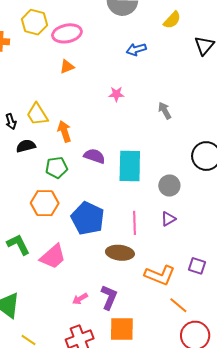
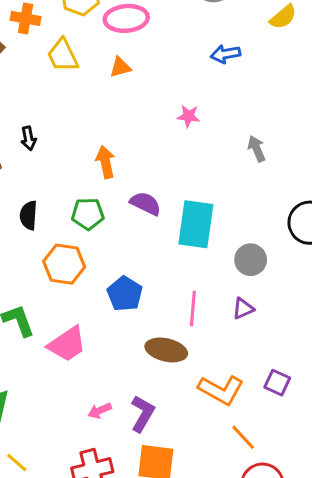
yellow trapezoid: (37, 114) -> (63, 55), moved
black semicircle: (26, 146) -> (29, 215), moved, turned -78
blue pentagon: (88, 218) -> (125, 294), size x0.7

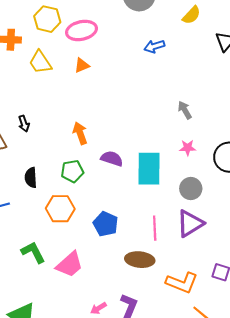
pink star: (188, 116) -> (188, 148), moved
purple triangle: (243, 309) -> (190, 223), size x1.8

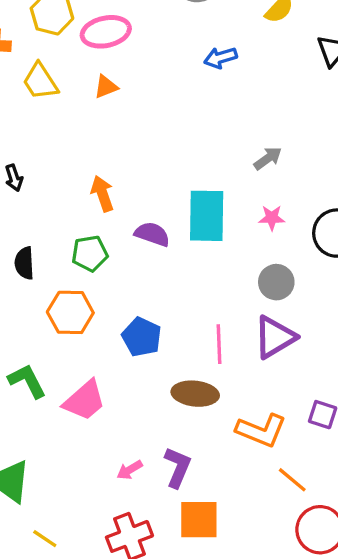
gray arrow: (185, 110) -> (268, 158), turned 84
cyan rectangle: (149, 169) -> (207, 216), moved

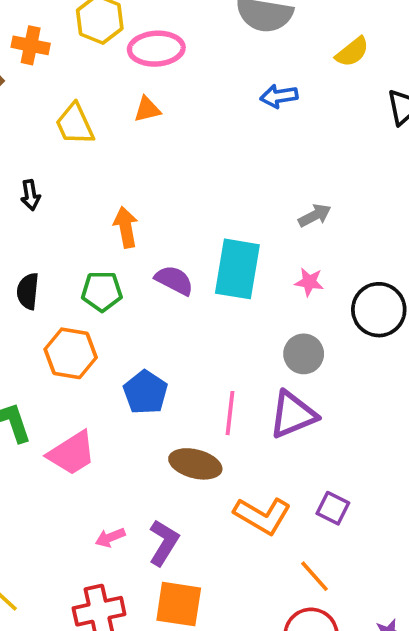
yellow trapezoid: (40, 81) -> (75, 124), moved
orange line: (292, 480) -> (314, 576), moved

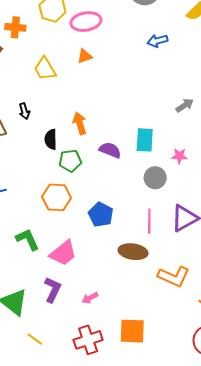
cyan rectangle: (237, 269) -> (145, 140), size x0.7
pink star: (309, 282) -> (179, 156), moved
black semicircle: (28, 291) -> (51, 139), moved
gray circle: (304, 354) -> (155, 178), moved
purple L-shape: (164, 543) -> (53, 290), moved

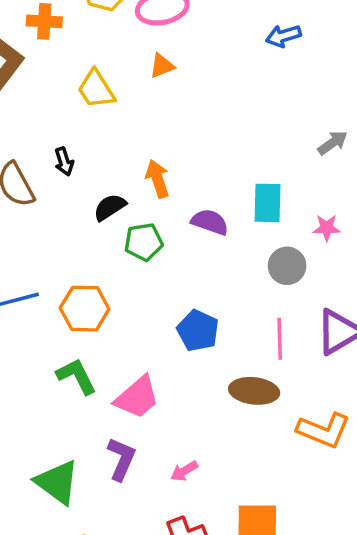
black semicircle: (51, 139) -> (110, 207), turned 60
orange hexagon: (57, 197) -> (85, 309), moved

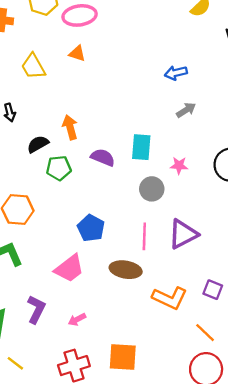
blue arrow: (283, 36) -> (176, 73), moved
orange triangle: (162, 66) -> (77, 53), turned 36
pink trapezoid: (137, 397) -> (69, 268), moved

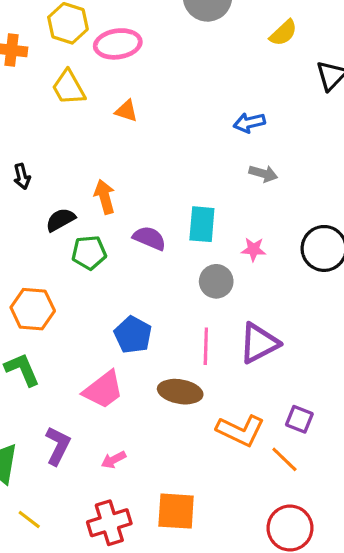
orange triangle: (77, 53) -> (126, 111), moved
yellow trapezoid: (33, 66) -> (69, 88), moved
gray arrow: (186, 110) -> (263, 174), turned 48
orange line: (205, 333) -> (284, 459), moved

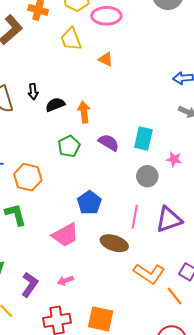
black semicircle: (60, 220) -> (55, 105), moved
green pentagon: (89, 253) -> (69, 146), turned -30
purple L-shape: (58, 446) -> (30, 285), moved

